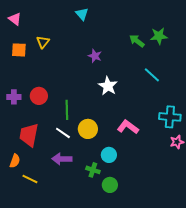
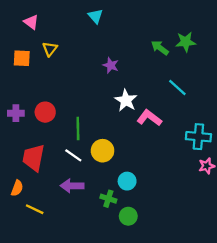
pink triangle: (15, 19) -> (31, 22), moved
pink L-shape: (128, 127) -> (149, 118), moved

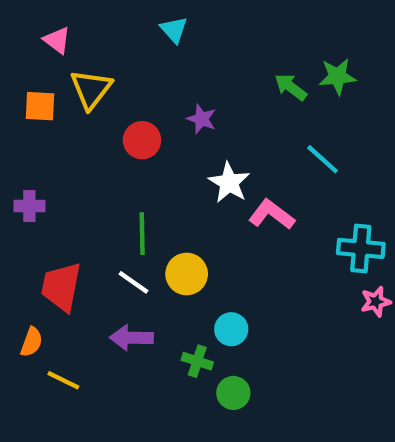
yellow triangle: (50, 49) -> (91, 89), size x1.5
red circle: (45, 112) -> (142, 140), moved

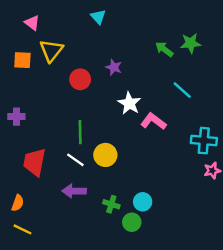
cyan circle: (231, 329) -> (143, 202), moved
orange semicircle: (32, 342) -> (18, 203), moved
yellow line: (63, 380) -> (22, 229), moved

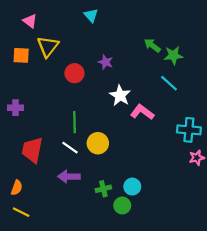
green star: (191, 43) -> (173, 55), moved
green cross: (111, 204) -> (103, 189), turned -32

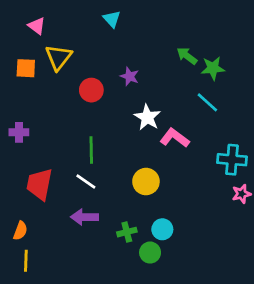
yellow circle: (98, 143) -> (146, 182), moved
yellow line: (21, 212) -> (26, 261), turned 66

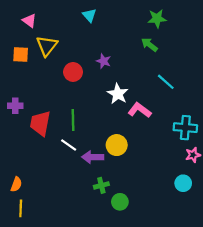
green star: (213, 68) -> (157, 19), moved
red trapezoid: (39, 184) -> (40, 123), moved
purple arrow: (85, 217) -> (93, 157), moved
cyan circle: (162, 229) -> (183, 183), moved

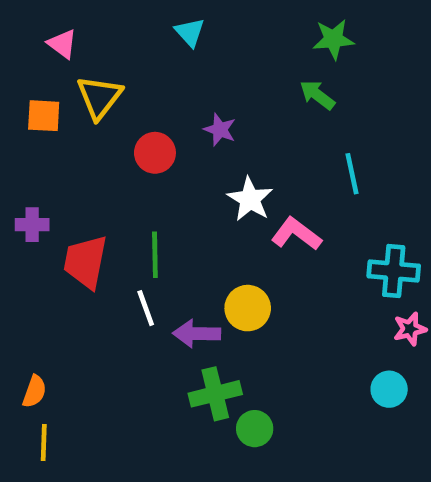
cyan line: (166, 82) -> (352, 174), turned 36
white line: (69, 145) -> (146, 308), turned 35
green cross: (101, 185) -> (215, 394), size x1.5

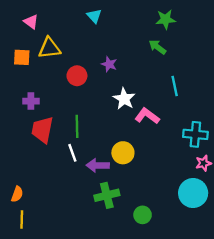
yellow triangle: (99, 97) -> (49, 48), turned 45
purple cross: (32, 225) -> (31, 101), moved
cyan circle: (389, 389) -> (193, 193), size x1.6
green circle: (255, 429) -> (143, 215), moved

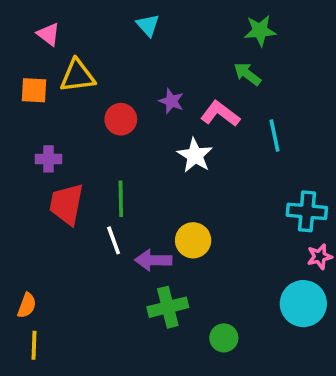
pink L-shape: (147, 116) -> (220, 114), moved

